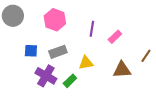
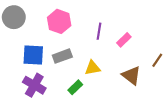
blue square: (31, 51) -> (33, 55), size x1.5
brown triangle: (122, 70) -> (131, 75), turned 42
purple cross: (46, 76) -> (34, 85), moved

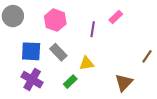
pink rectangle: (124, 40) -> (116, 17), moved
gray rectangle: (62, 56) -> (58, 52), turned 66
brown triangle: (131, 75) -> (124, 83), moved, turned 36

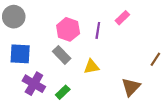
pink hexagon: (55, 20) -> (68, 29), moved
blue square: (31, 51) -> (20, 54), moved
green rectangle: (70, 82) -> (63, 92), moved

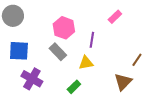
purple line: (98, 30) -> (92, 40), moved
brown line: (155, 59) -> (137, 60), moved
green rectangle: (63, 92) -> (74, 87), moved

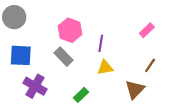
pink rectangle: (115, 17) -> (147, 30), moved
yellow triangle: (86, 63) -> (105, 68), moved

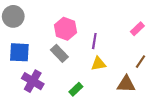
brown triangle: (135, 89) -> (126, 84), turned 48

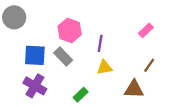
blue square: (19, 52) -> (35, 55), moved

